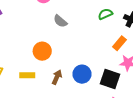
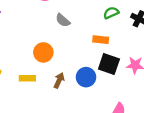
orange rectangle: (119, 43) -> (101, 40), moved, turned 56
black square: (110, 79) -> (109, 64), moved

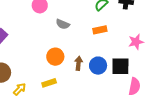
black square: (109, 64) -> (120, 66), moved
brown arrow: (59, 80) -> (79, 63), moved

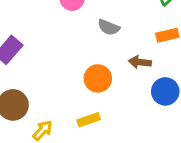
brown arrow: (79, 63) -> (140, 62), moved, turned -88

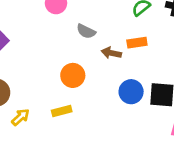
brown arrow: (140, 62) -> (111, 53), moved

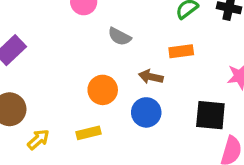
brown arrow: (111, 53) -> (151, 77), moved
blue circle: (131, 92) -> (146, 112), moved

